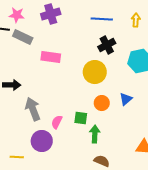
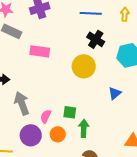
black cross: (107, 45) -> (96, 39), turned -30
orange circle: (102, 103) -> (58, 134), moved

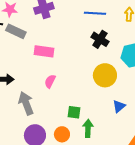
yellow circle: (84, 66) -> (105, 75), moved
blue triangle: (115, 93) -> (119, 106), moved
pink semicircle: (46, 116) -> (50, 81), moved

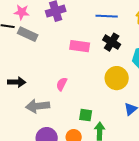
pink rectangle: (44, 51) -> (80, 46), moved
gray arrow: (26, 103) -> (38, 106), turned -75

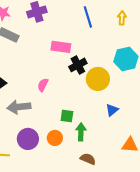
blue line: (107, 16) -> (88, 17), turned 70
black cross: (112, 42) -> (78, 65), moved, turned 30

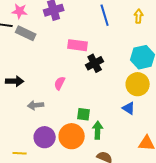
yellow circle: (98, 79) -> (138, 84), moved
gray arrow: (19, 107) -> (36, 105), size x0.7
blue triangle: (112, 110) -> (129, 108), turned -48
orange circle: (55, 138) -> (72, 136), size x1.6

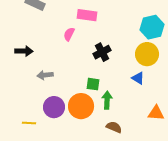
black cross: (95, 63) -> (102, 52), moved
pink semicircle: (60, 83) -> (69, 34), moved

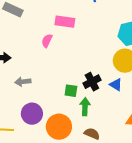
black cross: (102, 52) -> (92, 82), moved
orange circle: (81, 106) -> (59, 127), moved

